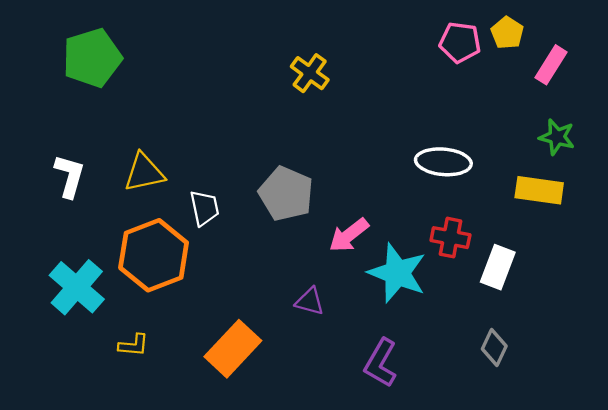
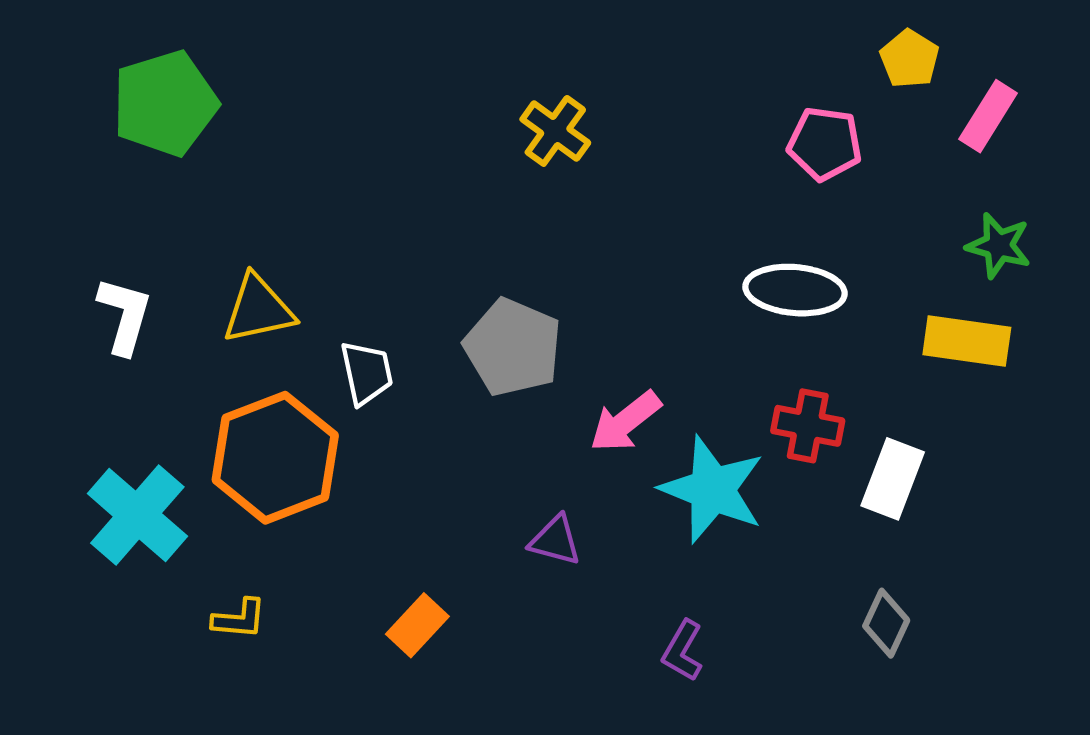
pink pentagon: (460, 42) -> (825, 144), moved
orange rectangle: (233, 349) -> (417, 625), size x0.6
purple L-shape: (381, 363) -> (683, 651), size x0.7

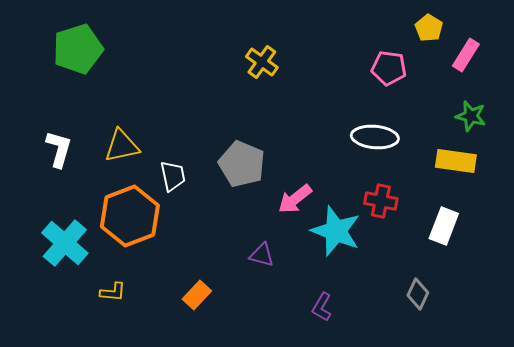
white rectangle: (893, 479) -> (444, 226), moved

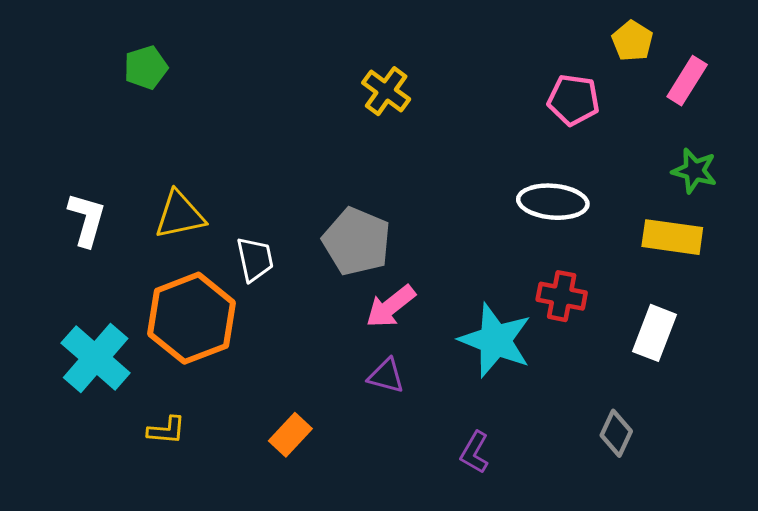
green pentagon: (78, 49) -> (146, 67), moved, size x0.6
pink arrow: (295, 199) -> (391, 306), moved

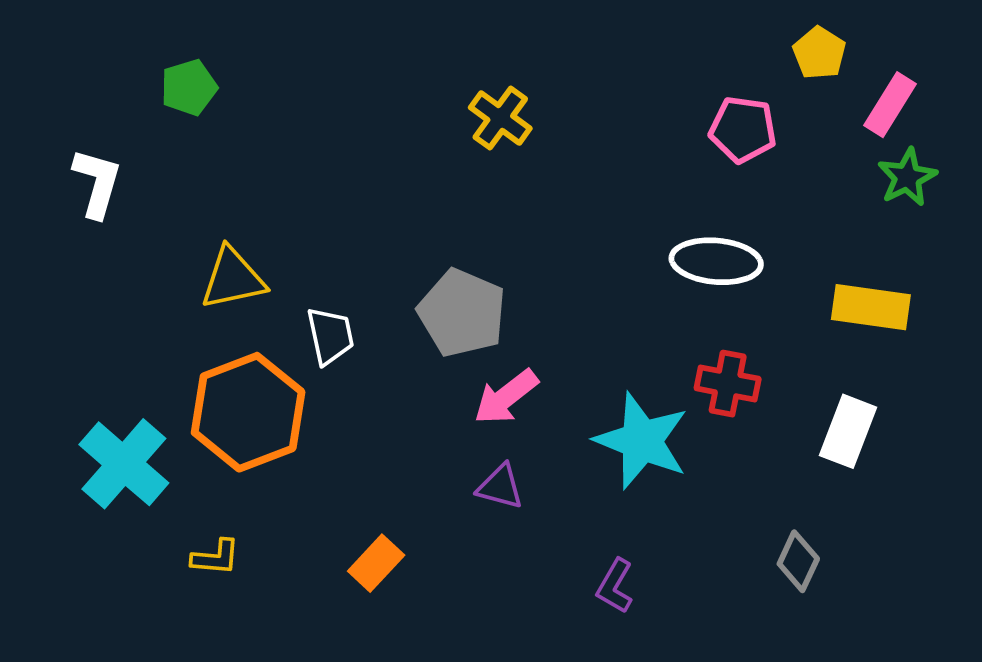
green star: (694, 171) -> (907, 177), moved, turned 30
white L-shape: (87, 219) -> (97, 183), moved

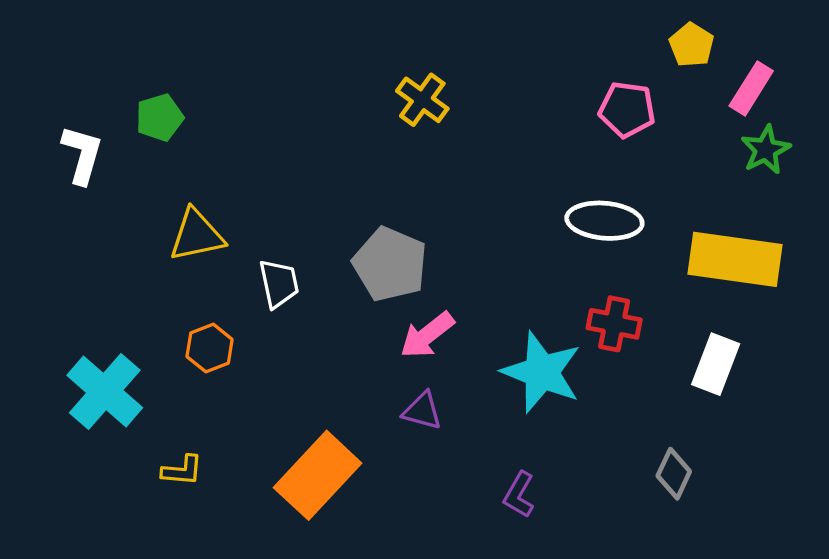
green pentagon: (189, 87) -> (160, 118), moved
yellow rectangle: (871, 307) -> (735, 259), size x1.4
orange hexagon: (248, 412) -> (210, 348), size x0.5
orange rectangle: (376, 563) -> (318, 475), size x1.8

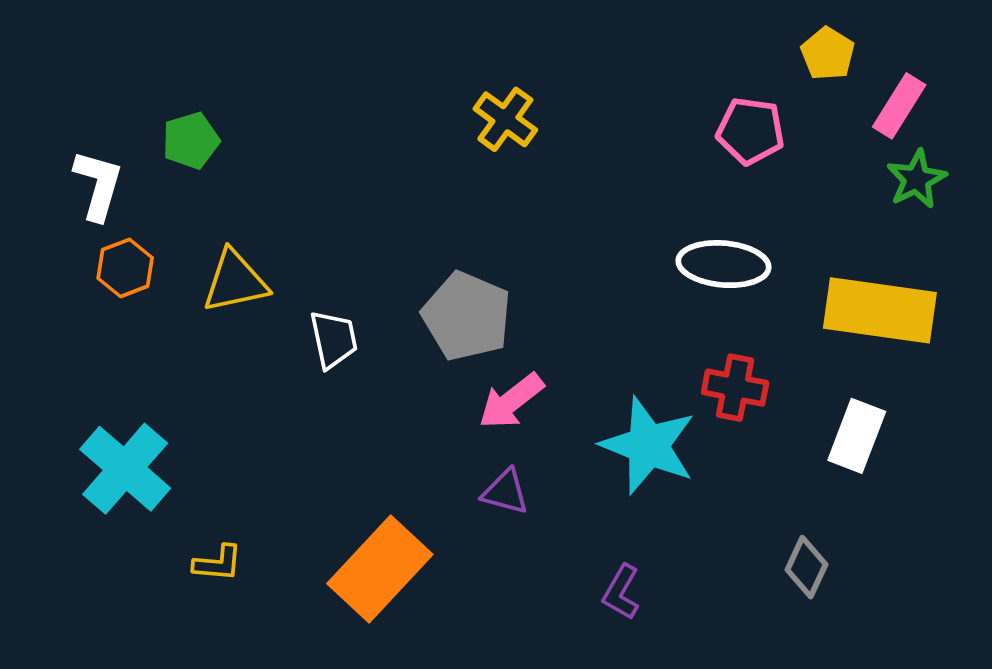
orange hexagon: (210, 348) -> (125, 268), moved

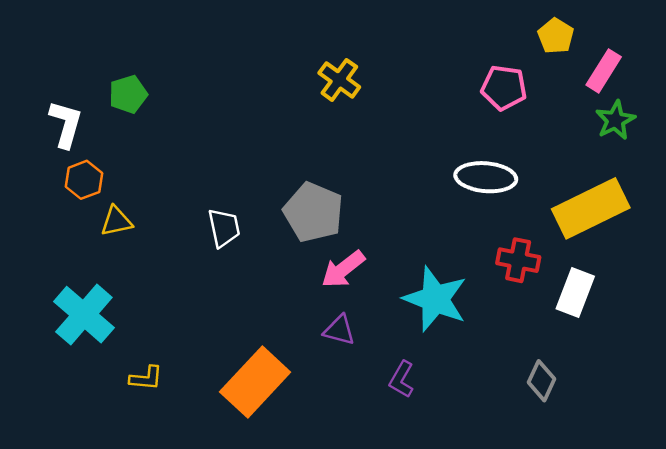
yellow triangle: (235, 281) -> (116, 221), moved, size x0.7
yellow rectangle: (880, 310) -> (591, 208), turned -34
red cross: (735, 388) -> (518, 260), moved
purple L-shape: (621, 592) -> (401, 379), moved

